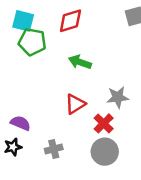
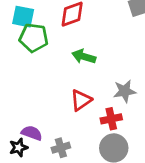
purple semicircle: (20, 123) -> (32, 133), moved
red cross: (104, 123) -> (111, 119), turned 36

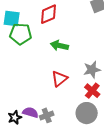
red cross: (111, 119) -> (92, 91), moved, turned -35
purple semicircle: (32, 133) -> (30, 112), moved

